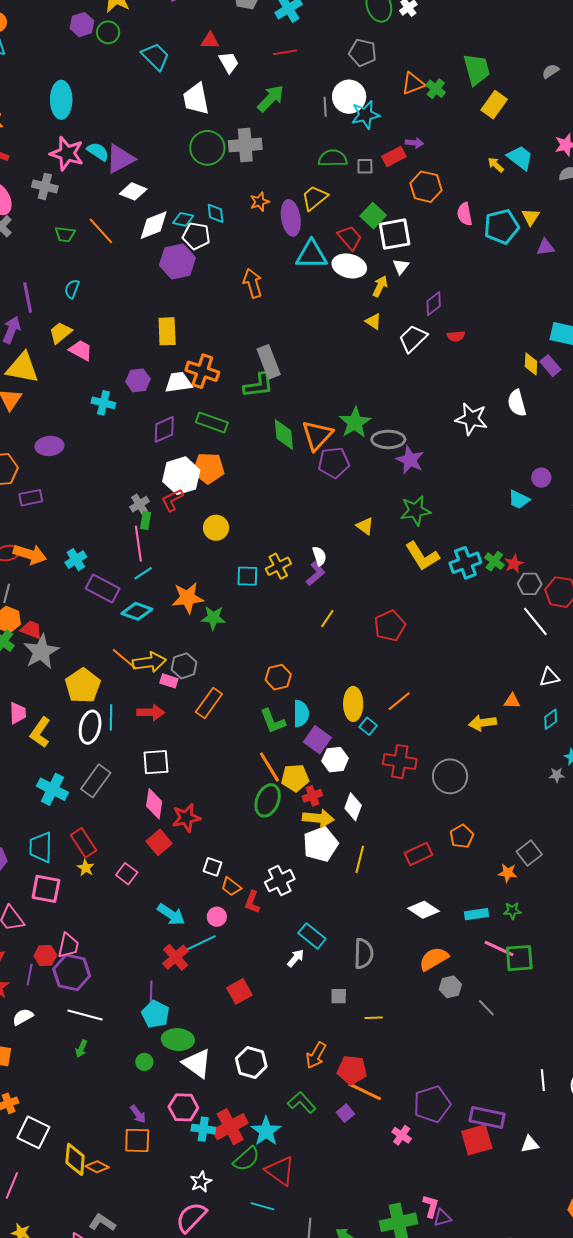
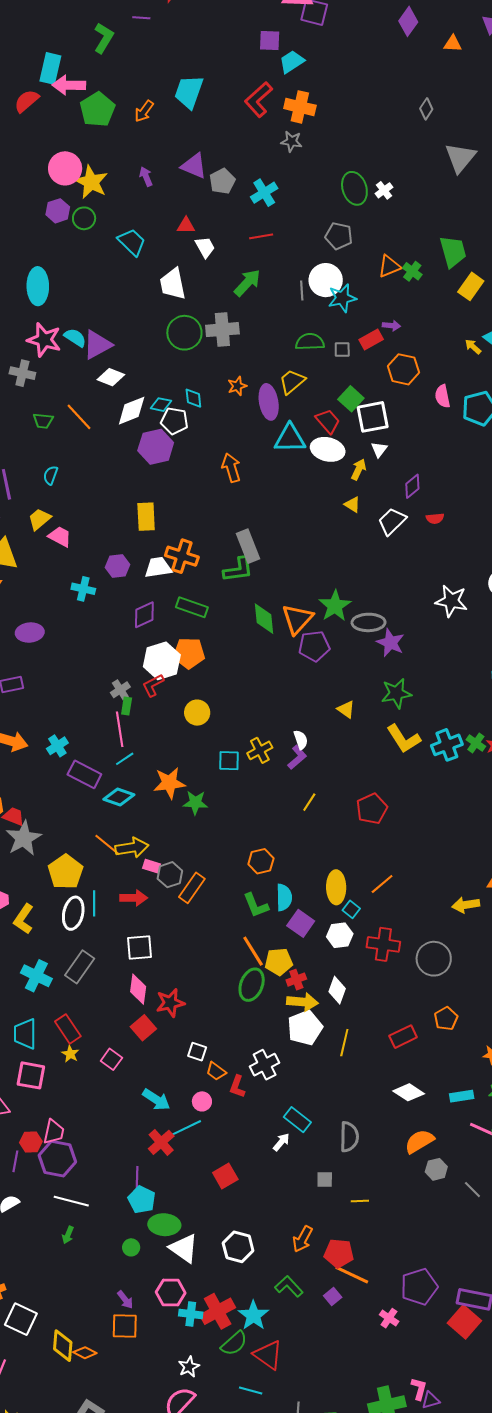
gray hexagon: (184, 666) -> (170, 875), moved
white hexagon: (335, 760) -> (340, 935), moved
red square: (477, 1140) -> (464, 1322), turned -32

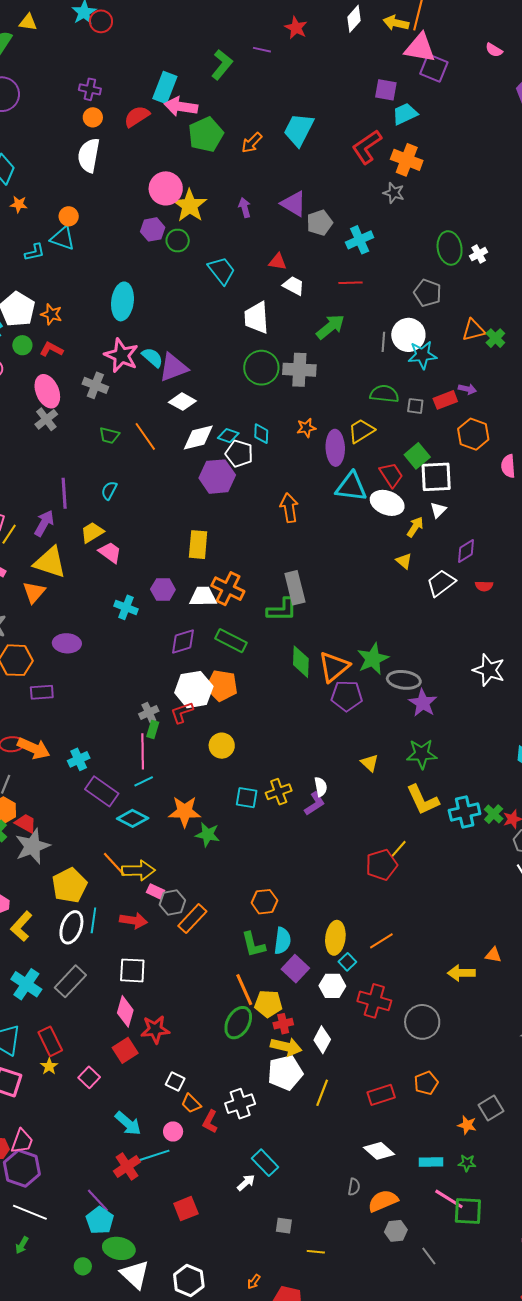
white trapezoid: (205, 247) -> (294, 286), turned -40
yellow line: (309, 802) -> (399, 849), moved
gray semicircle: (349, 1137) -> (354, 1187), moved, size x0.6
purple line: (137, 1180) -> (98, 1200), turned -52
orange arrow: (303, 1239) -> (254, 1282), size x0.6

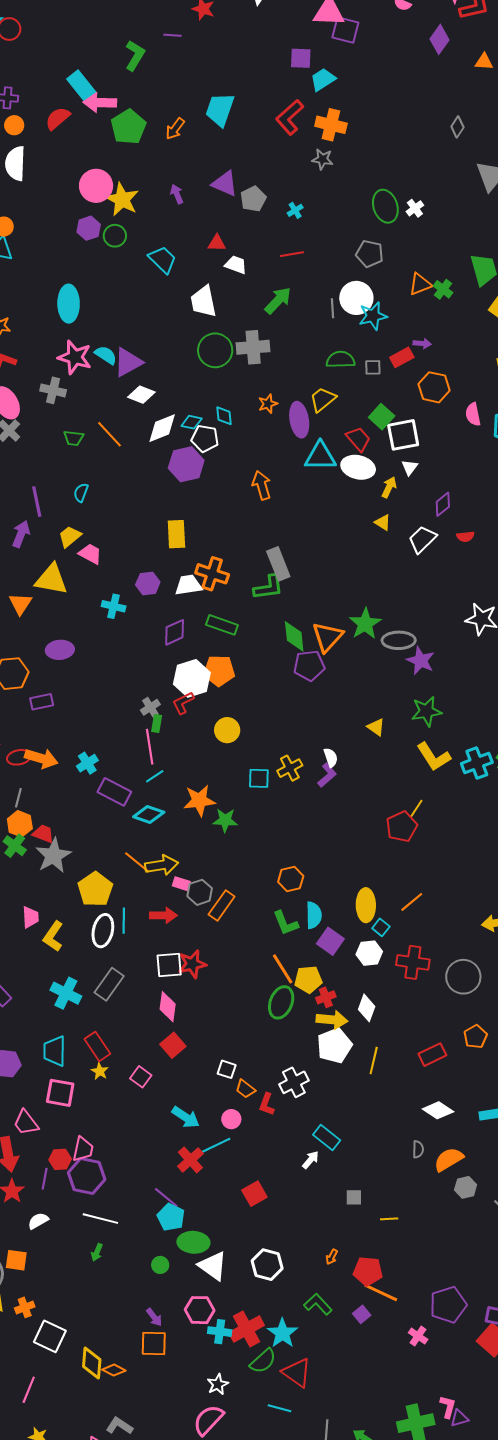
cyan rectangle: (165, 87) -> (82, 86), turned -52
cyan cross: (360, 240) -> (295, 210), size x0.6
yellow triangle: (50, 562) -> (51, 579), moved
purple pentagon: (347, 696) -> (309, 666), moved
red star: (155, 1029) -> (192, 964), moved

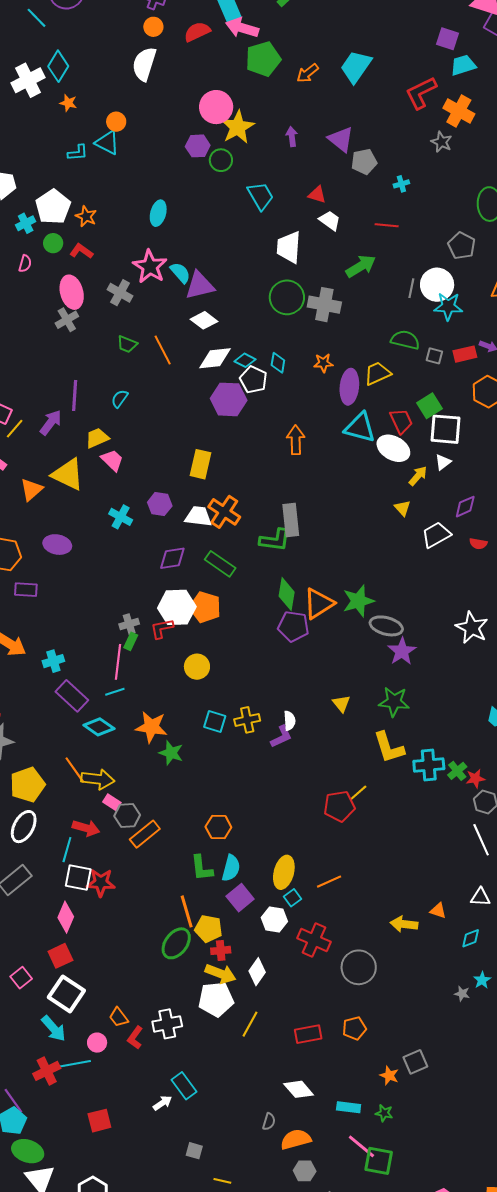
cyan ellipse: (69, 304) -> (158, 213), size x0.7
cyan line: (124, 921) -> (67, 850), moved
white square: (227, 1069) -> (66, 994), moved, size x1.8

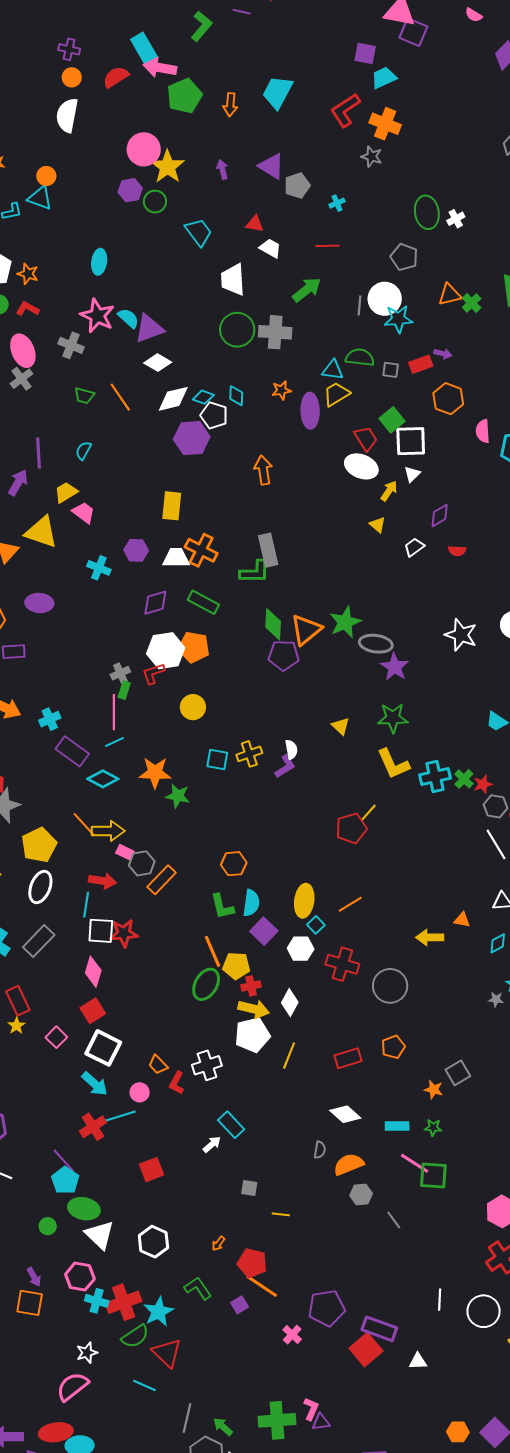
orange arrow: (308, 73) -> (230, 105), turned -40
cyan triangle: (360, 428) -> (333, 370), moved, size x0.7
white trapezoid: (436, 535) -> (414, 547), size x0.7

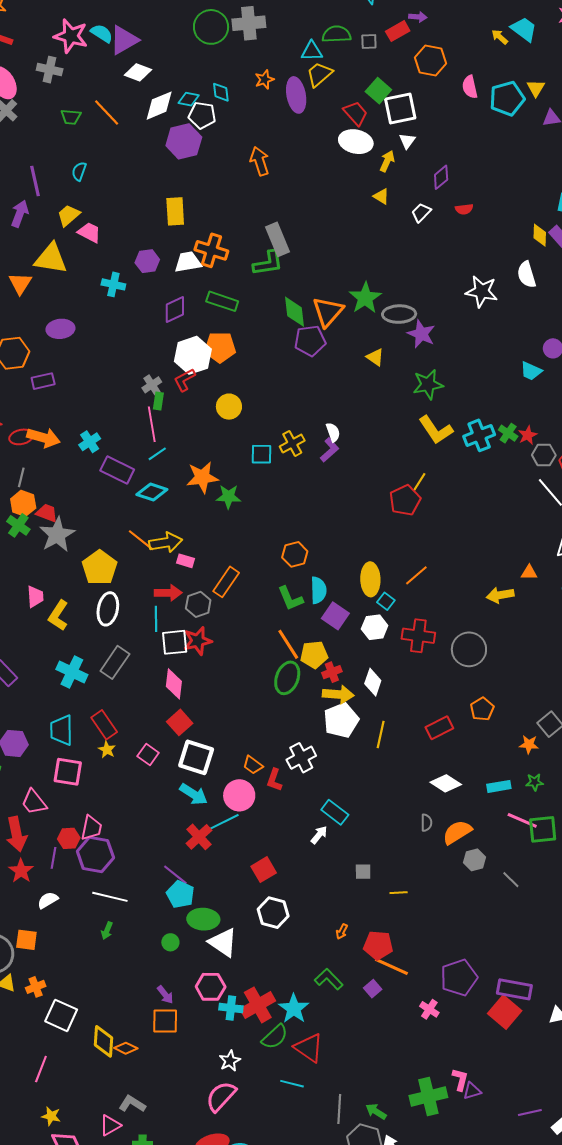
yellow triangle: (341, 726) -> (375, 357), moved
gray hexagon: (142, 863) -> (198, 604), moved
pink circle: (140, 1092) -> (239, 795), size x1.6
white hexagon: (153, 1242) -> (273, 913), moved

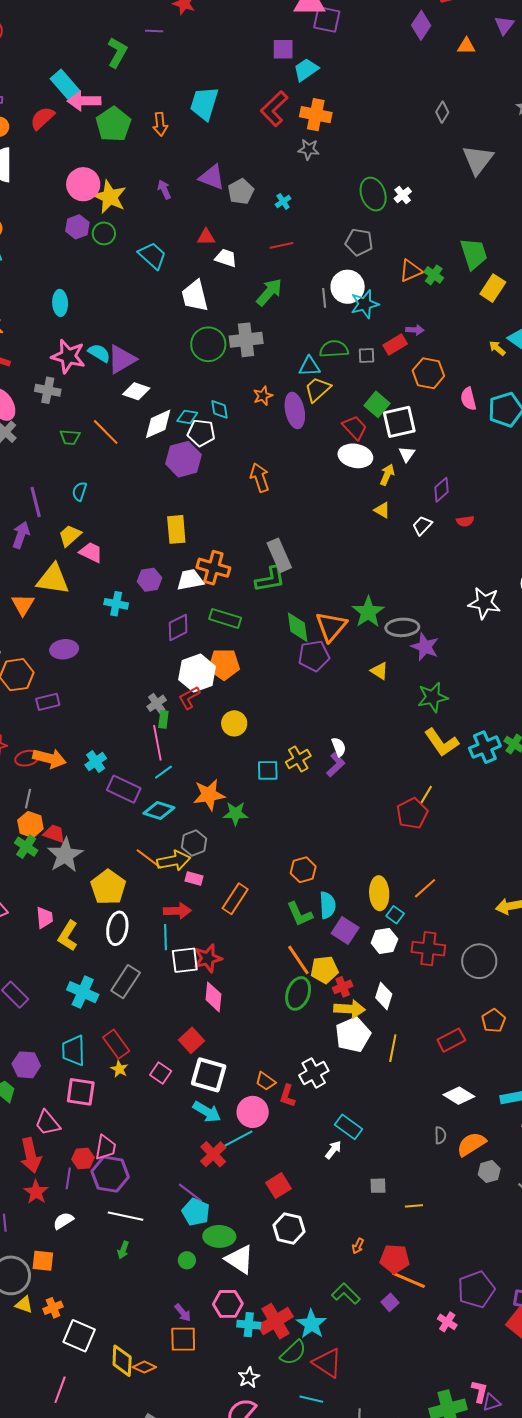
gray hexagon: (198, 604) -> (194, 843), moved
pink diamond: (174, 684) -> (213, 997), moved

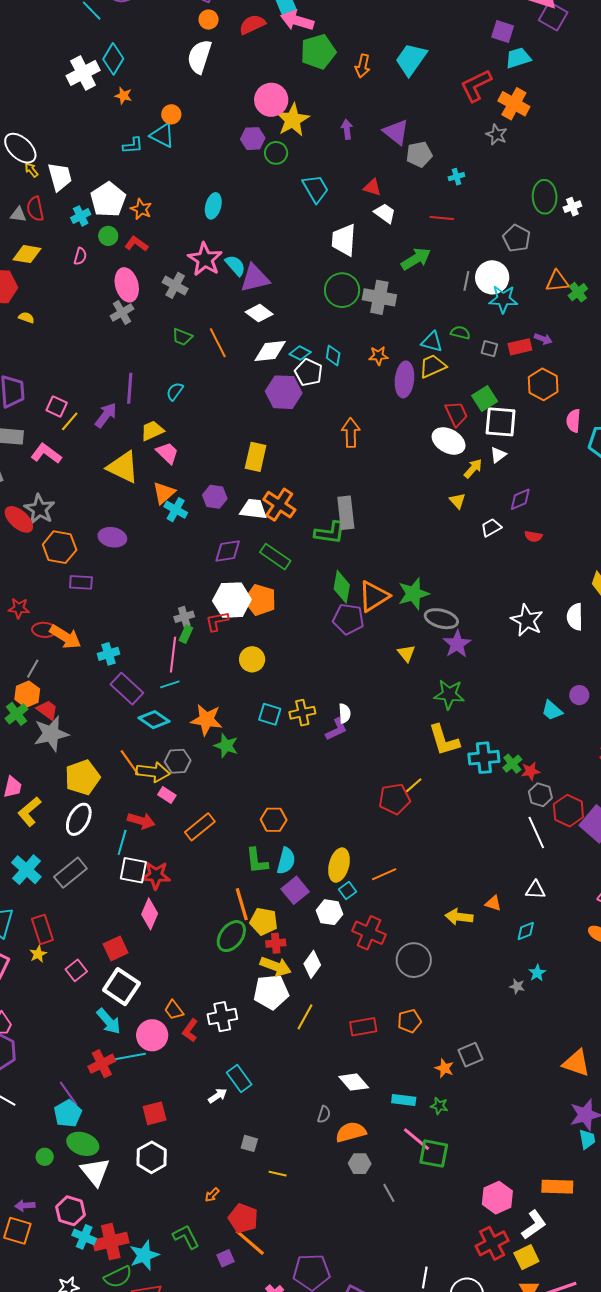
green semicircle: (334, 349) -> (460, 333), size x0.7
orange triangle: (23, 605) -> (164, 493), moved
purple arrow: (183, 1313) -> (25, 1206), turned 108

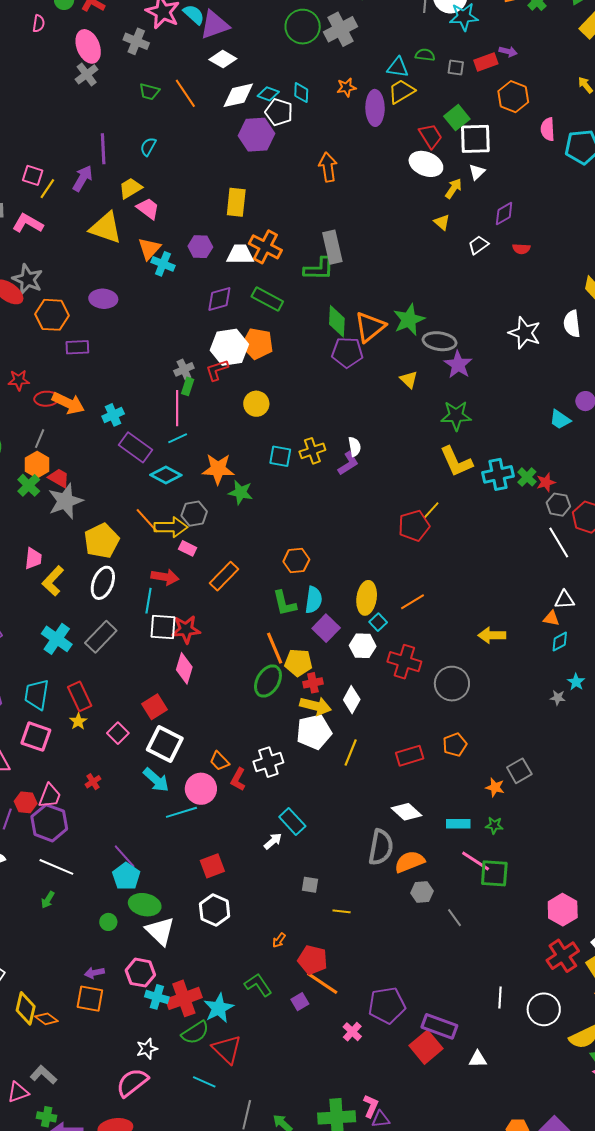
gray cross: (379, 297) -> (341, 29), turned -32
orange triangle: (493, 903) -> (551, 618), moved
red cross: (102, 1064) -> (93, 782), moved, size x0.6
gray semicircle: (324, 1114) -> (381, 847), size x2.0

